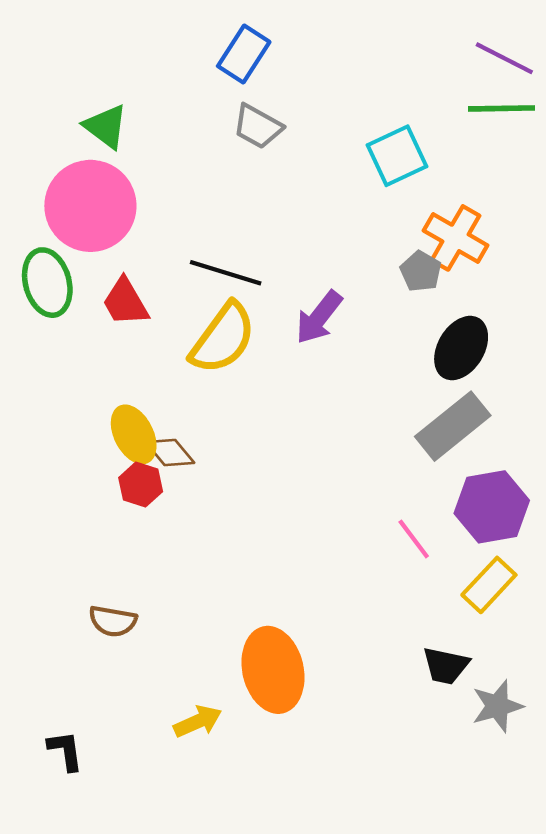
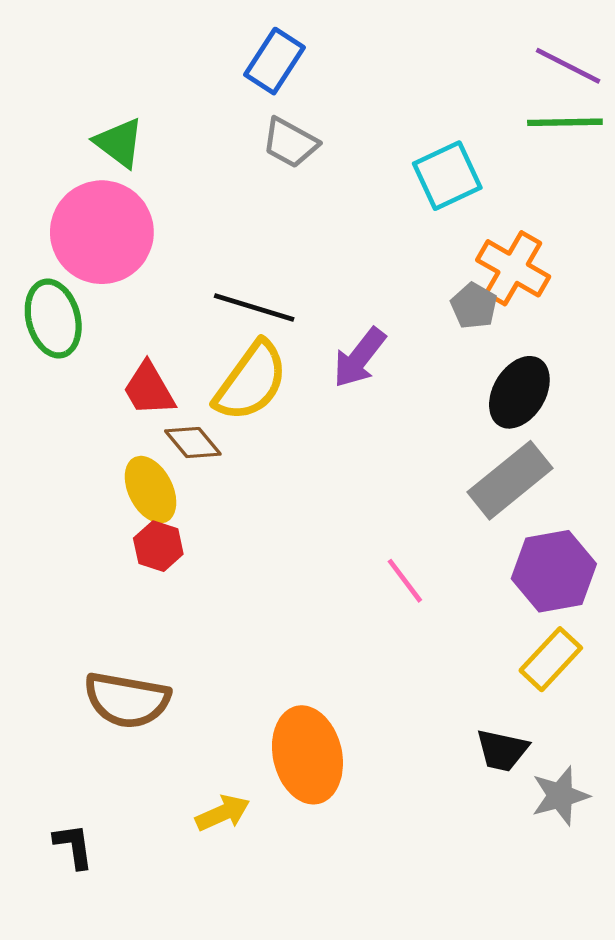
red trapezoid: (125, 302) -> (149, 389), moved
brown diamond: (170, 453) -> (193, 443), moved
pink line: (414, 539) -> (405, 581), moved
brown semicircle: (113, 621) -> (127, 700), size x1.6

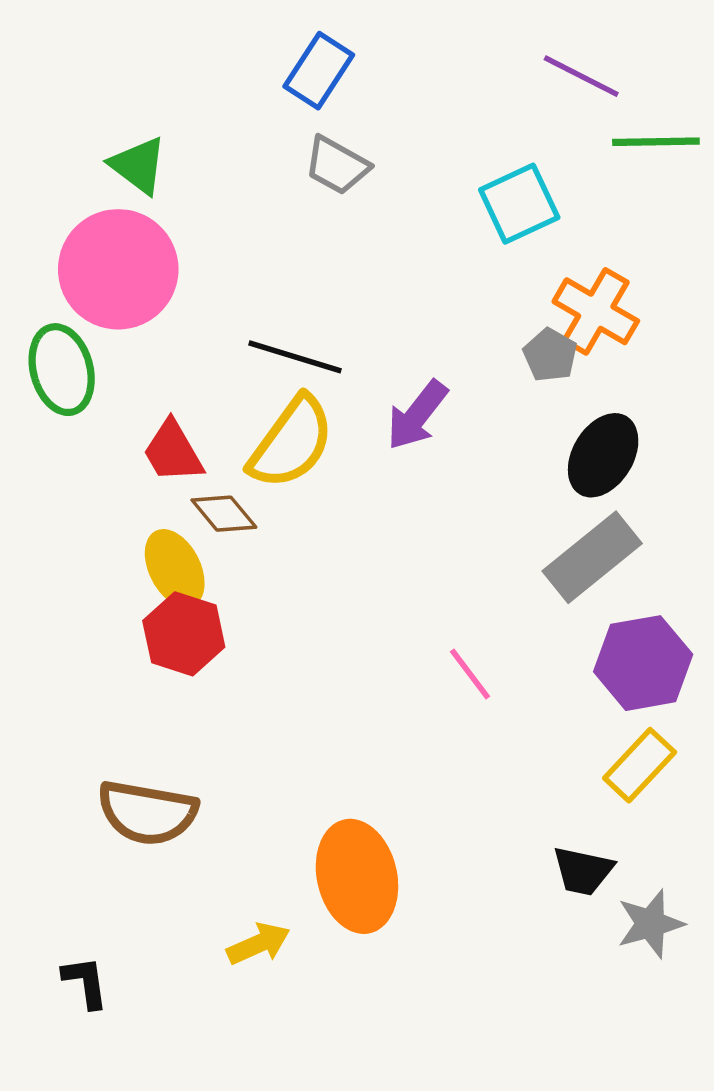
purple line: (568, 66) -> (581, 76), moved
red hexagon: (158, 546) -> (184, 634), size x1.4

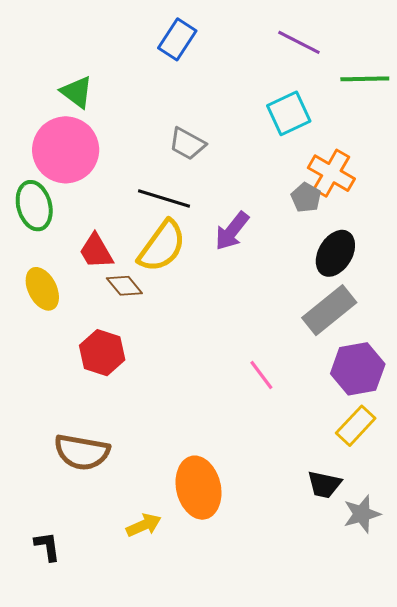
purple line: (581, 76) -> (299, 42), moved
gray trapezoid: (337, 165) -> (187, 144), moved
yellow ellipse: (175, 568) -> (42, 289), moved

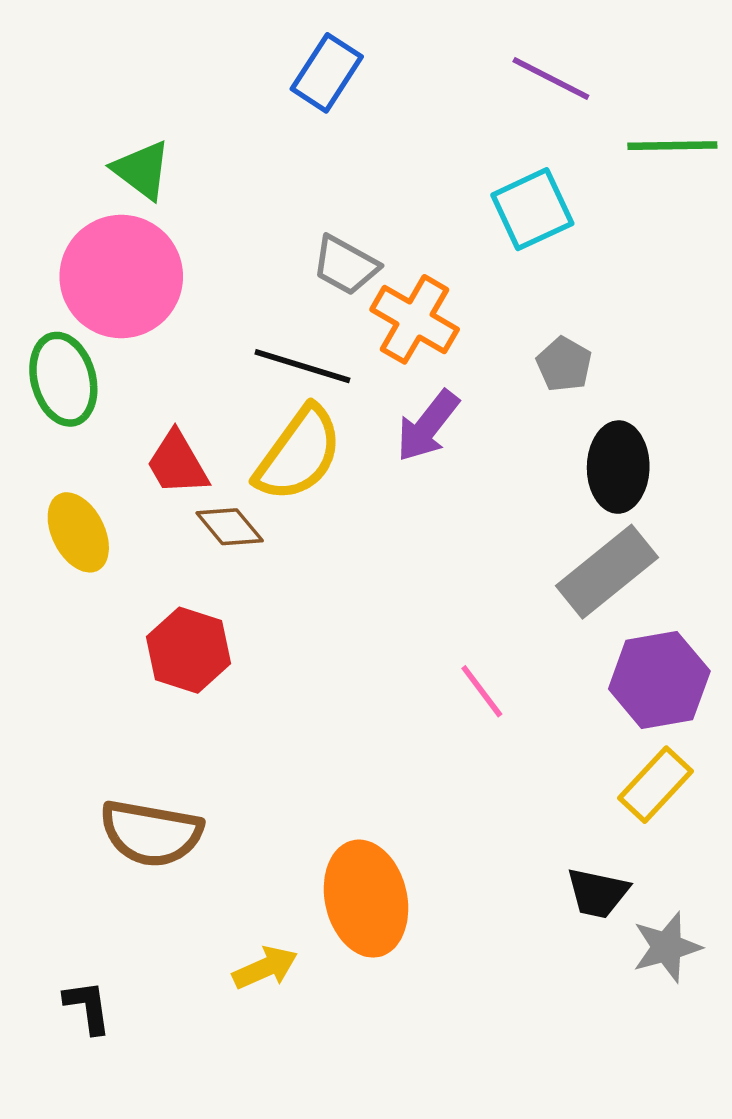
orange cross: (331, 173) -> (415, 319), moved
black ellipse: (335, 253) -> (618, 467), turned -30

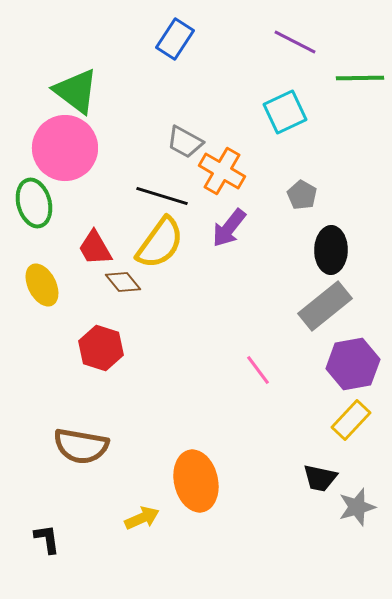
green triangle: (142, 170) -> (76, 91), size x1.4

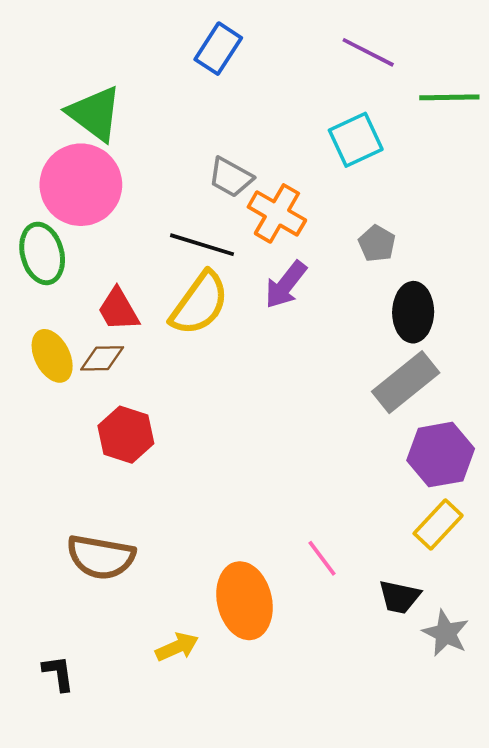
brown diamond: (123, 282) -> (102, 358), moved, turned -51
pink line: (258, 370) -> (322, 558), moved
gray star: (357, 507) -> (446, 633), turned -30

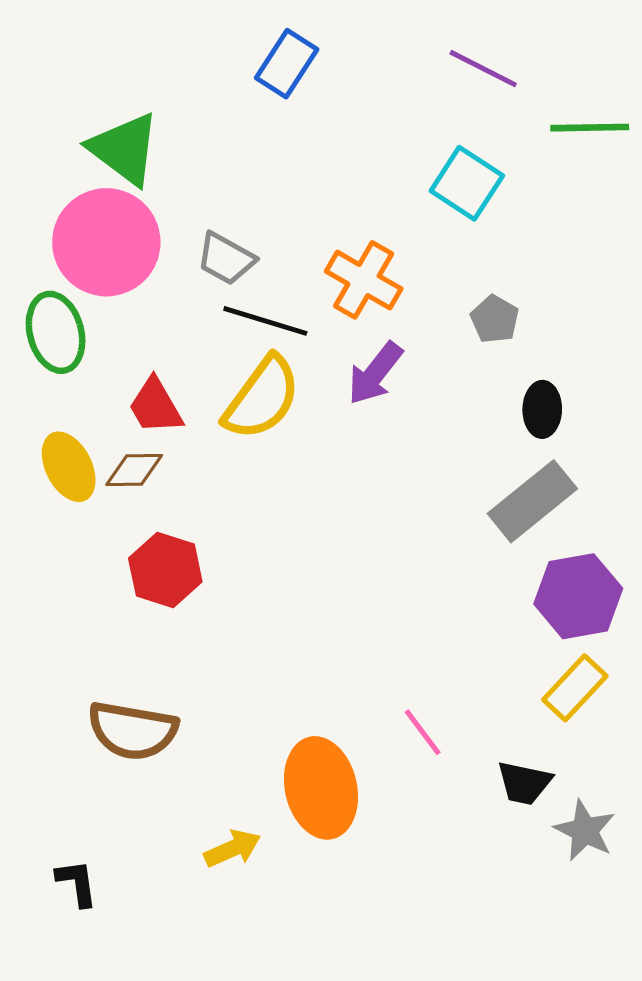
cyan square: (356, 140) -> (467, 183), turned -32
gray trapezoid: (231, 177) -> (226, 259), moved
black ellipse: (413, 312) -> (542, 409), size x0.7

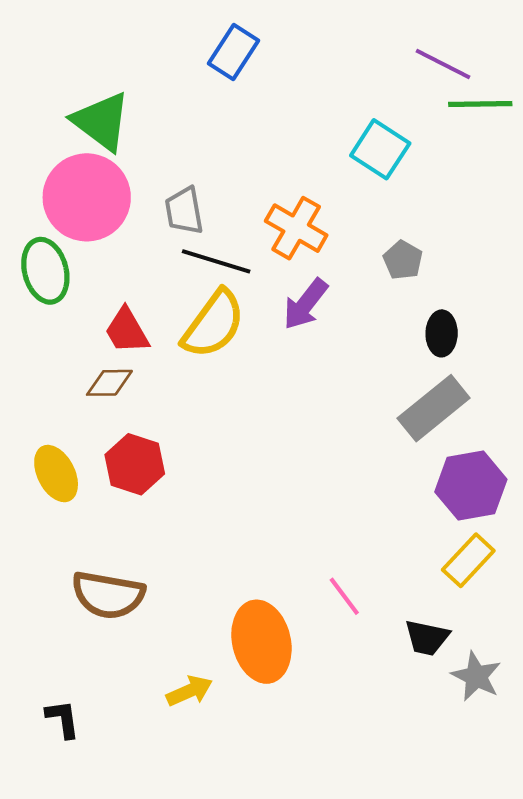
purple line: (483, 69) -> (443, 64), moved
gray trapezoid: (226, 259) -> (184, 211), turned 51
yellow ellipse: (69, 467) -> (56, 474), moved

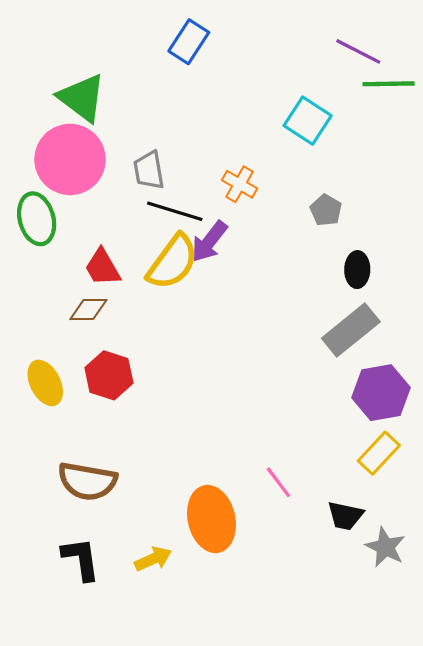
orange cross: (296, 228) -> (240, 184), size x0.7
purple arrow: (306, 304) -> (209, 241), moved
black L-shape: (63, 719) -> (81, 559), moved, size x1.4

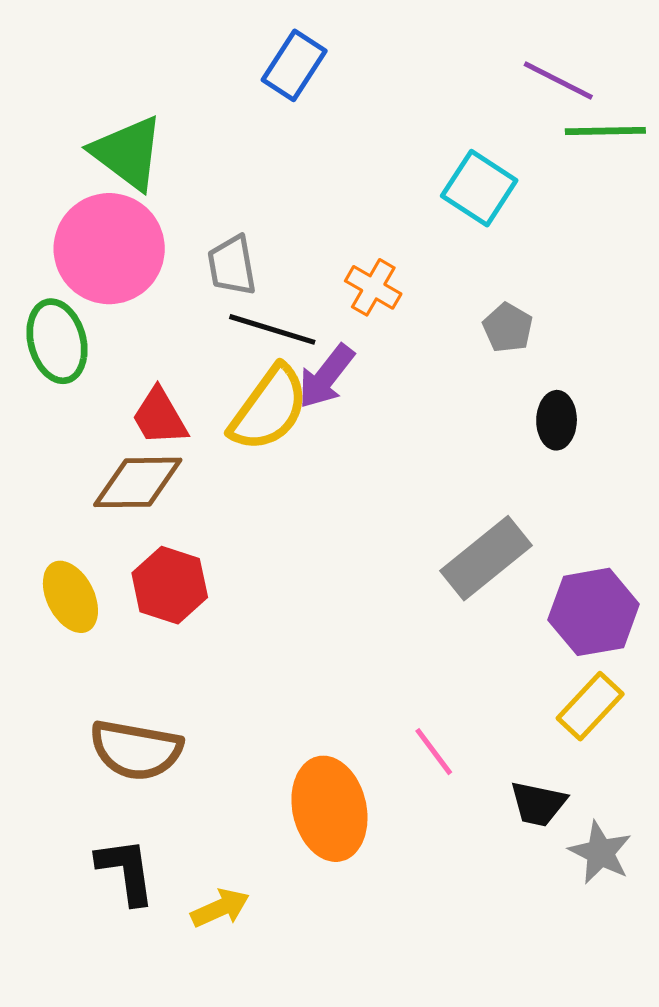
brown diamond: (88, 310) -> (138, 482), size x1.5
gray rectangle: (351, 330) -> (486, 558), moved
yellow arrow: (153, 559) -> (220, 908), moved

